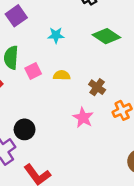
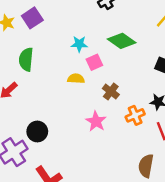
cyan star: (56, 35) -> (79, 44), moved
pink square: (33, 71) -> (94, 62), moved

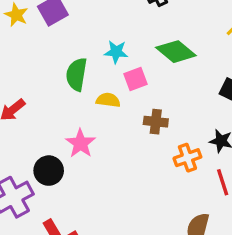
green semicircle: (26, 59) -> (77, 74), moved
brown cross: (111, 92) -> (156, 122), turned -35
pink star: (96, 121) -> (80, 143), moved

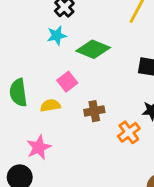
cyan star: (116, 52) -> (57, 36), moved
pink star: (80, 143) -> (39, 147), turned 30

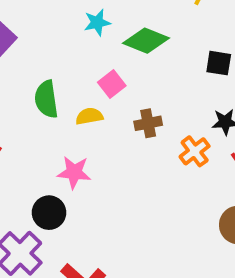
pink star: (39, 147) -> (74, 172), turned 30

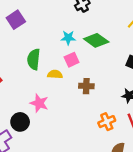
cyan star: (97, 23) -> (68, 38), moved
orange cross: (195, 151) -> (107, 122), moved

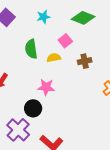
cyan star: (68, 38) -> (44, 17), moved

